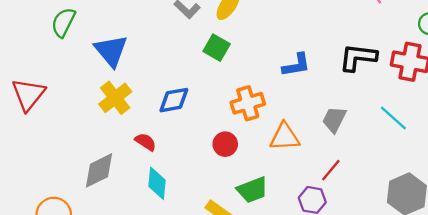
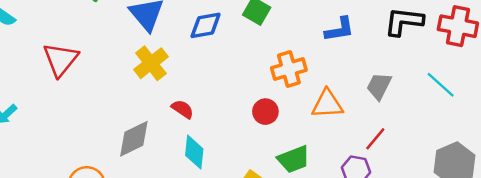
blue diamond: (174, 100) -> (206, 25), moved

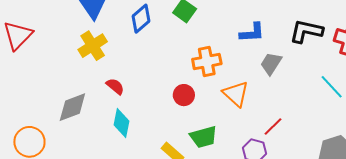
blue diamond: (206, 25) -> (141, 19), turned -36
gray trapezoid: (379, 86) -> (271, 64), moved
orange triangle: (327, 104) -> (236, 94), turned 40

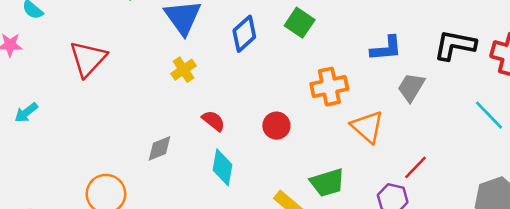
yellow cross: (93, 46) -> (183, 70), size x0.7
red circle: (184, 95) -> (276, 126), moved
gray diamond: (72, 107) -> (160, 148), size x0.7

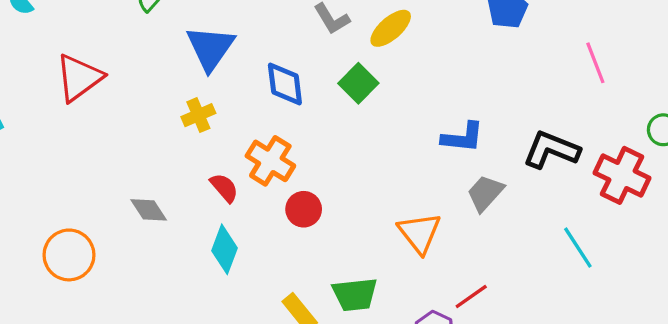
blue diamond: (244, 34) -> (285, 84), turned -66
orange cross: (329, 87) -> (270, 161), moved, turned 33
gray diamond: (160, 148) -> (149, 210), turned 68

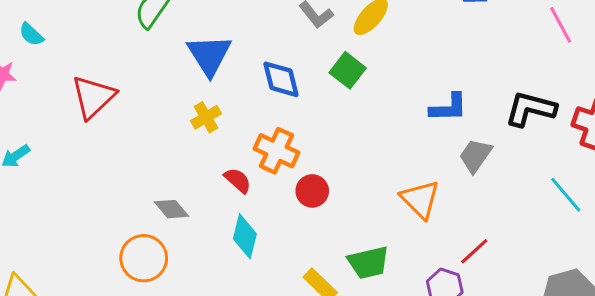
orange circle: (69, 255) -> (144, 258), moved

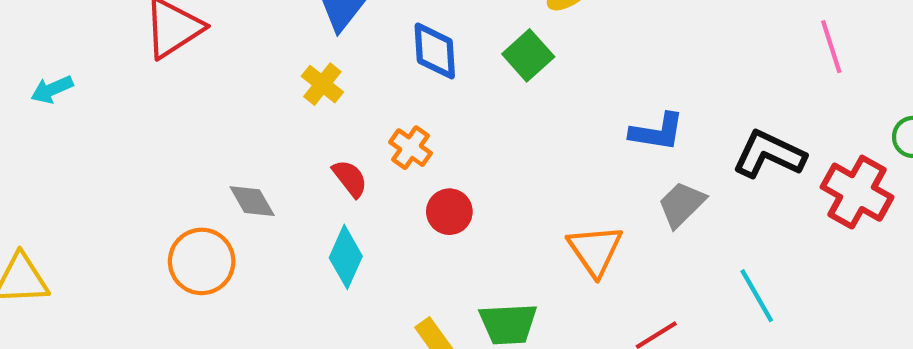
yellow cross: (206, 117) -> (322, 84), turned -32
orange cross: (276, 151) -> (411, 148), size x0.7
cyan line: (566, 195) -> (757, 296), moved

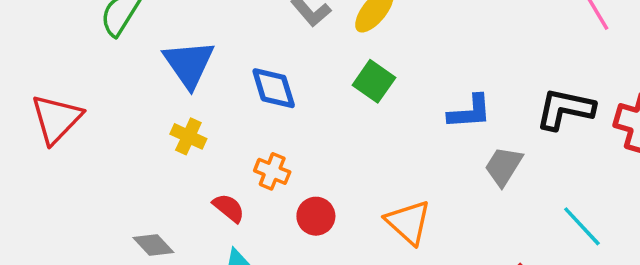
green square: (528, 55) -> (374, 81), moved
orange triangle: (595, 250) -> (408, 222), moved

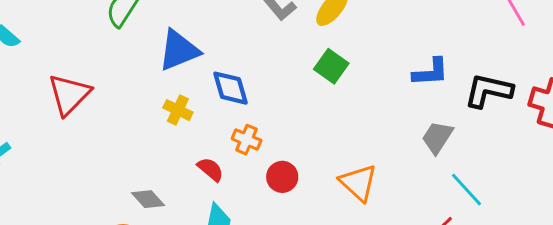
blue triangle: (189, 64) -> (179, 50), turned 42
blue diamond: (274, 88) -> (231, 88), moved
blue L-shape: (470, 112) -> (431, 72), moved
cyan line: (582, 226) -> (467, 190), moved

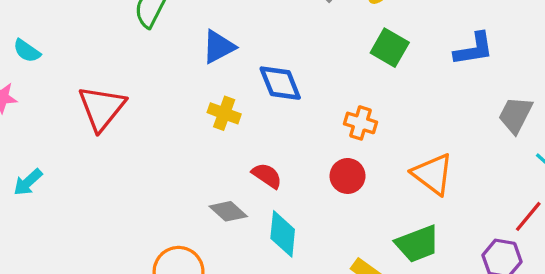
blue triangle: (179, 50) -> (219, 47), size x0.7
blue L-shape: (431, 72) -> (474, 49), moved
orange cross: (247, 140) -> (361, 123), moved
gray diamond: (148, 199) -> (228, 211), moved

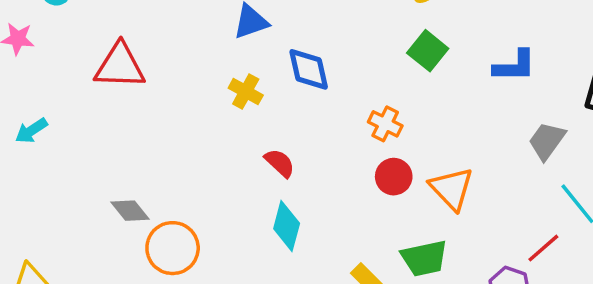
red triangle: (102, 108) -> (120, 66), turned 44
red circle: (348, 176) -> (394, 177), moved
gray diamond: (228, 211) -> (130, 211), moved

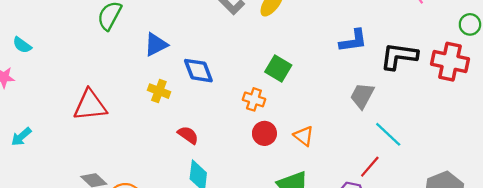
green square: (428, 51) -> (278, 69), moved
red triangle: (120, 66) -> (90, 105), moved
blue L-shape: (514, 66) -> (353, 41), moved
orange triangle: (452, 188) -> (304, 136), size x0.7

